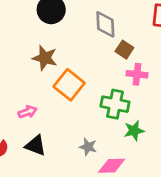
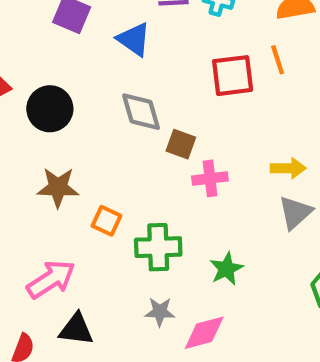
orange square: (69, 85) -> (107, 221), size x0.6
green cross: (115, 104) -> (158, 247), moved
pink arrow: (28, 112) -> (51, 279), size x1.6

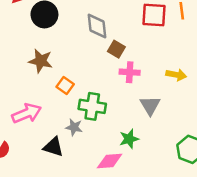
gray triangle: (295, 212) -> (150, 105), moved, turned -30
green star: (226, 269) -> (129, 139), moved
gray star: (160, 312) -> (74, 127), moved
black triangle: (76, 329) -> (53, 147), moved

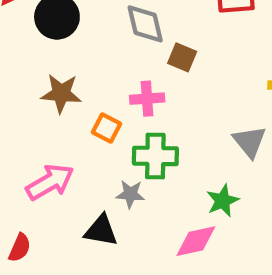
pink cross: (130, 72) -> (147, 99), moved

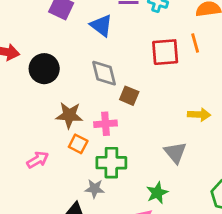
brown star: (61, 93) -> (69, 115), moved
pink arrow: (50, 182) -> (38, 160), moved, size x0.7

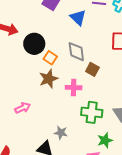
brown star: (69, 115) -> (48, 79), turned -30
orange square: (78, 144) -> (50, 58), moved
green cross: (111, 163) -> (92, 112), moved

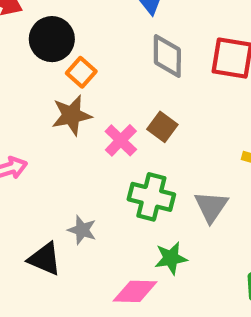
gray diamond: (76, 52) -> (167, 56), moved
brown square: (92, 69) -> (162, 127), moved
pink cross: (74, 88) -> (121, 140), turned 35

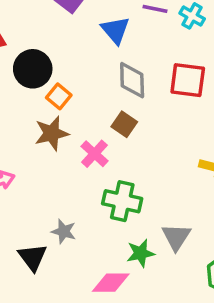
brown square: (162, 127) -> (124, 124), moved
gray triangle: (211, 207) -> (176, 237), moved
black triangle: (45, 259) -> (32, 257), turned 32

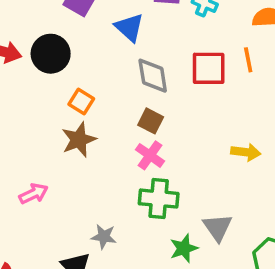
black circle: (33, 69) -> (51, 54), moved
pink cross: (94, 154) -> (150, 155), moved

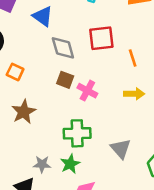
orange line: (248, 60) -> (133, 58), moved
brown star: (79, 140) -> (24, 112), moved
pink cross: (150, 155) -> (87, 91), moved
green star: (184, 248) -> (70, 164), moved

